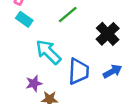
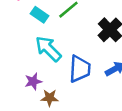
cyan rectangle: (24, 19) -> (39, 15), moved

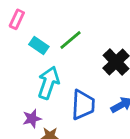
cyan arrow: (48, 49) -> (49, 83), turned 64

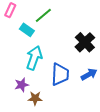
green line: (71, 40) -> (43, 15), moved

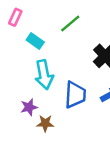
green line: (43, 15) -> (70, 23), moved
cyan arrow: (34, 58) -> (44, 75), turned 150

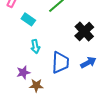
cyan arrow: (44, 75) -> (35, 46), size x0.6

